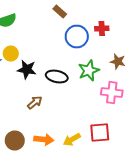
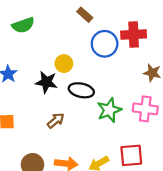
red cross: (102, 28) -> (134, 34), size x1.5
yellow circle: (11, 54) -> (64, 64), moved
green star: (89, 70) -> (109, 110), moved

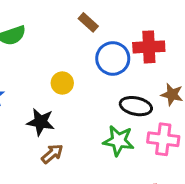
black star: (46, 82) -> (41, 122), moved
black ellipse: (81, 90) -> (136, 106), moved
green star: (109, 110) -> (119, 141), turned 30

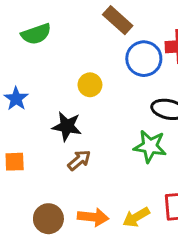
brown rectangle: (88, 22) -> (118, 20), size x1.4

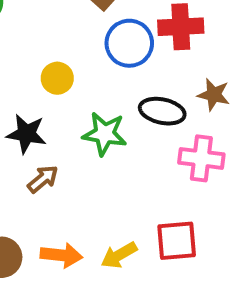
green star: (150, 146) -> (105, 134), moved

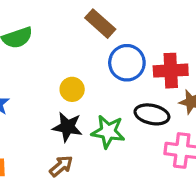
red cross: (181, 27) -> (171, 71), moved
black star: (26, 134) -> (67, 127), moved

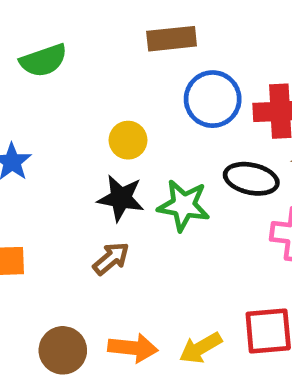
brown rectangle: (100, 24) -> (172, 39), turned -48

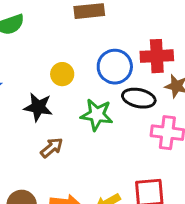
blue circle: (213, 99) -> (115, 67), moved
black star: (121, 198) -> (38, 107), moved

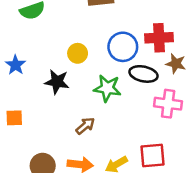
brown arrow: (52, 148) -> (85, 126), moved

